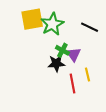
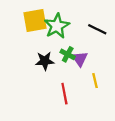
black star: (56, 63) -> (45, 61), moved
red line: (72, 84) -> (64, 94), moved

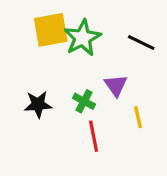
green cross: (68, 54) -> (84, 101), moved
black star: (45, 61) -> (38, 104), moved

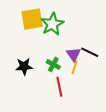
black line: (141, 43) -> (90, 52), moved
yellow line: (138, 117) -> (75, 67), moved, turned 32

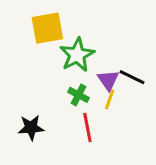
green star: (52, 24) -> (77, 55), moved
black star: (24, 66) -> (31, 128), moved

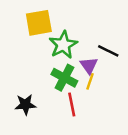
black line: (132, 77) -> (108, 51), moved
green cross: (79, 95) -> (64, 78), size x1.5

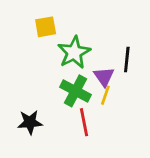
yellow square: (39, 23) -> (46, 27), size x0.7
black line: (108, 51) -> (127, 60), turned 70

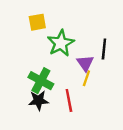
green cross: (75, 91) -> (41, 81), moved
black star: (30, 122) -> (39, 100), moved

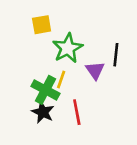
yellow line: (86, 78) -> (61, 79), moved
black star: (39, 100) -> (43, 112), turned 30

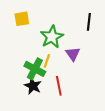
yellow square: (42, 25) -> (22, 19), moved
black line: (116, 55) -> (89, 22), moved

